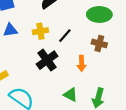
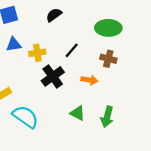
yellow cross: (40, 31) -> (37, 53), moved
orange arrow: (82, 63) -> (89, 80), turned -80

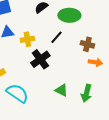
green ellipse: (108, 28) -> (69, 15), moved
orange arrow: (89, 80) -> (95, 62), moved

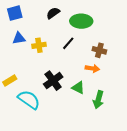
black cross: (40, 59) -> (53, 81), moved
orange arrow: (95, 62) -> (92, 68), moved
green triangle: (61, 90) -> (78, 88), moved

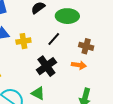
black cross: (53, 81) -> (46, 66), moved
green triangle: (78, 88) -> (38, 93), moved

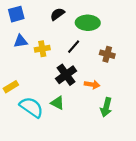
orange arrow: (79, 65) -> (92, 84), moved

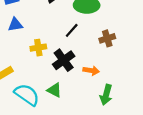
yellow cross: (42, 49) -> (38, 48), moved
brown cross: (107, 54) -> (107, 38), turned -32

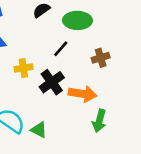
orange arrow: (91, 71) -> (83, 94), size x1.5
green triangle: (54, 90) -> (39, 130), moved

